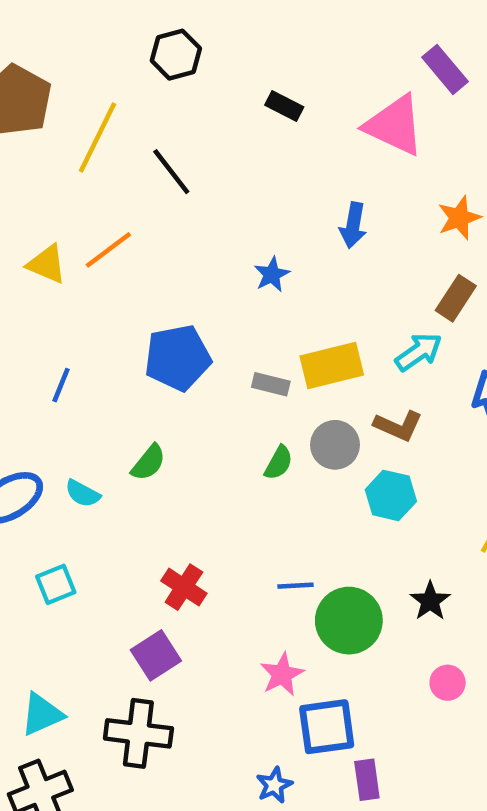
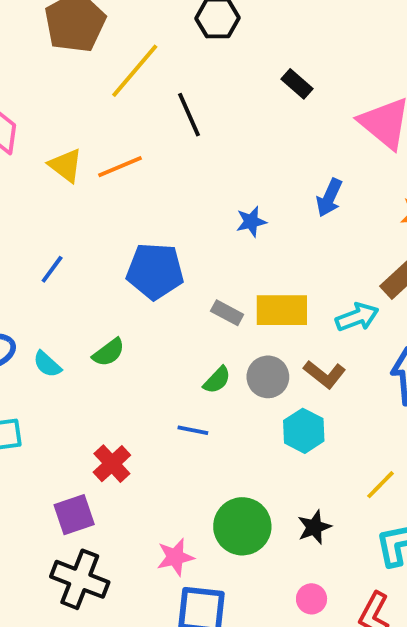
blue line: (295, 586) -> (193, 430), moved
black cross: (138, 733) -> (80, 579), moved

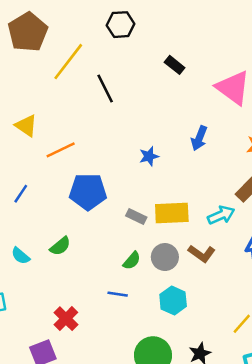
orange line: (120, 167) -> (61, 150), moved
cyan hexagon: (304, 431) -> (173, 300), moved

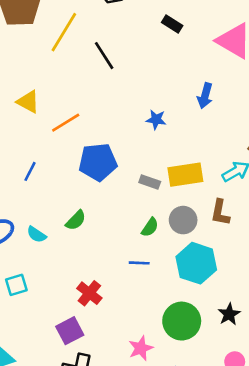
blue star: (149, 156) -> (156, 120), turned 30
brown L-shape: (202, 254) -> (220, 213), turned 72
cyan hexagon: (173, 300) -> (196, 263), size x1.4

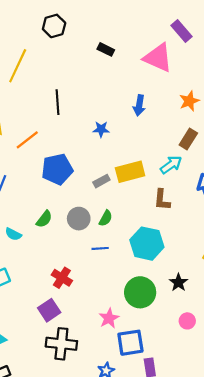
black line: (104, 56) -> (58, 102), moved, turned 35
gray rectangle: (150, 182) -> (101, 181), turned -42
gray circle: (183, 220) -> (79, 219), moved

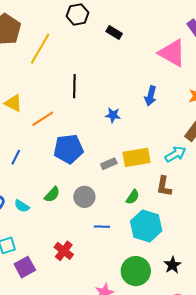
black rectangle: (106, 49) -> (114, 33), moved
green semicircle: (106, 218) -> (133, 197), moved
purple square: (49, 310) -> (25, 267), moved

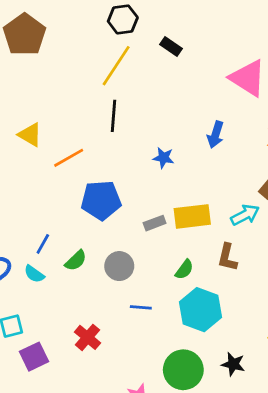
yellow line: (40, 49) -> (116, 66), moved
blue line: (16, 157) -> (43, 244), moved
black star: (172, 265) -> (233, 364), turned -30

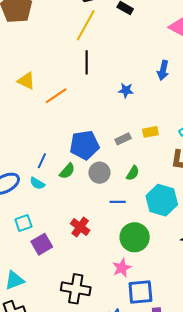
blue pentagon: (101, 200) -> (84, 145), moved
yellow rectangle: (192, 216) -> (150, 132), size x0.6
green semicircle: (184, 270) -> (133, 173), moved
green circle: (183, 370) -> (135, 237), moved

